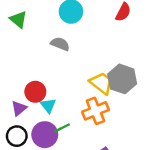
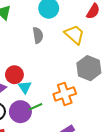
gray semicircle: (60, 44) -> (38, 35), turned 56
yellow trapezoid: (101, 83) -> (74, 35), moved

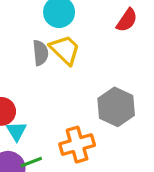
yellow trapezoid: (74, 35) -> (65, 50), moved

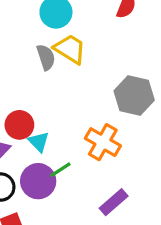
orange cross: (77, 145) -> (103, 142), turned -32

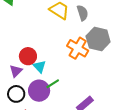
gray semicircle: (46, 57) -> (83, 13), moved
orange cross: (103, 142) -> (78, 48), moved

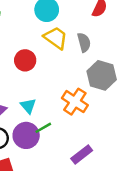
orange cross: (78, 48) -> (75, 102), moved
red circle: (28, 56) -> (25, 60), moved

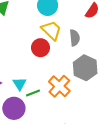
red circle: (25, 60) -> (40, 48), moved
green line: (43, 128) -> (33, 93), moved

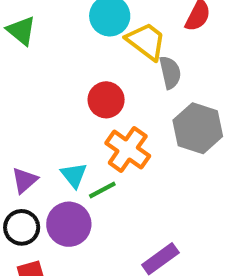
yellow trapezoid: (51, 30) -> (146, 41), moved
orange cross: (59, 86) -> (128, 149), moved

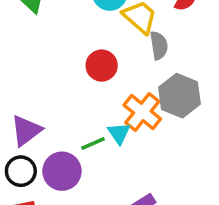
orange cross: (128, 149) -> (142, 112), moved
cyan triangle: (74, 175) -> (119, 133), moved
purple triangle: (25, 180) -> (26, 130), size x1.4

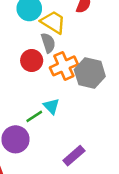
gray semicircle: (159, 45) -> (48, 43), moved
orange cross: (142, 112) -> (64, 66), moved, turned 36

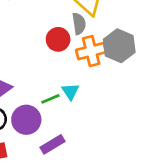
gray hexagon: (90, 73) -> (119, 46), moved
purple rectangle: (74, 156) -> (53, 144), moved

